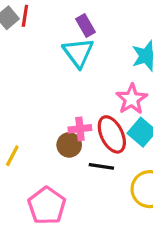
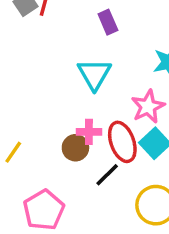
cyan triangle: (78, 53) -> (94, 74), moved
black line: (101, 166) -> (107, 175), turned -60

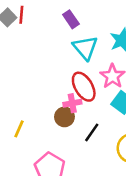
cyan triangle: (94, 74) -> (85, 48), moved
red ellipse: (122, 142) -> (84, 87), moved

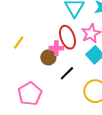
yellow line: (19, 129) -> (19, 42), moved

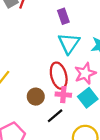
pink cross: (56, 48) -> (63, 95), moved

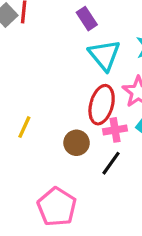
red ellipse: (59, 76) -> (102, 105), turned 45

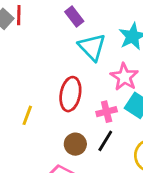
red ellipse: (102, 105) -> (70, 94), moved
brown circle: (77, 143) -> (75, 144), moved

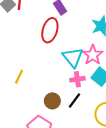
cyan triangle: (92, 47) -> (73, 57), moved
red ellipse: (70, 94) -> (50, 30), moved

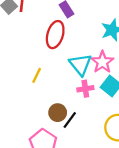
yellow line: (19, 77) -> (37, 75), moved
black line: (75, 101) -> (70, 120), moved

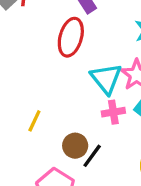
yellow line: (37, 75) -> (34, 121), moved

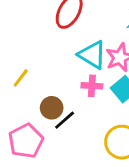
cyan triangle: (106, 79) -> (92, 55), turned -32

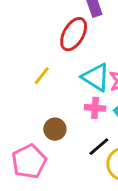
yellow line: (21, 78) -> (42, 76), moved
black line: (65, 120) -> (99, 147), moved

